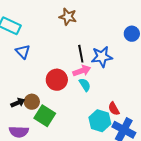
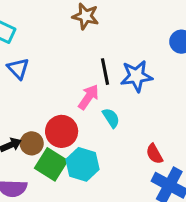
pink arrow: (82, 71) -> (89, 97), moved, turned -36
red circle: (57, 80) -> (62, 131), moved
cyan hexagon: (100, 121) -> (83, 164), moved

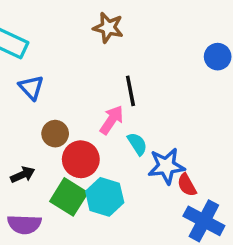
blue star: (136, 76) -> (166, 166), moved
brown circle: (32, 143) -> (55, 134), moved

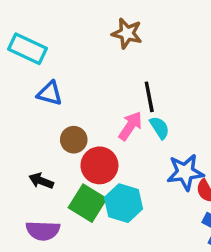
blue triangle: (31, 87) -> (50, 93), turned -32
cyan semicircle: (137, 144) -> (159, 128), moved
black arrow: (23, 175) -> (41, 181), turned -135

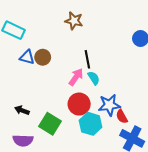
brown circle: (74, 140) -> (43, 57), moved
red circle: (99, 165) -> (79, 104), moved
cyan hexagon: (123, 203) -> (91, 124), moved

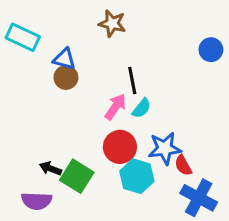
blue triangle: (27, 57) -> (64, 59), moved
cyan semicircle: (94, 78) -> (142, 108), turned 72
black arrow: (22, 110) -> (50, 168), moved

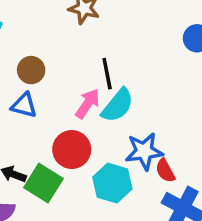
blue triangle: (64, 59) -> (24, 105), moved
cyan semicircle: (142, 108) -> (118, 105), size x1.5
red circle: (120, 147) -> (72, 150), moved

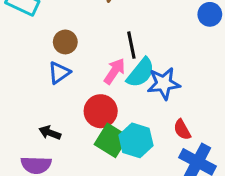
blue triangle: (24, 105) -> (59, 73), turned -50
blue star: (144, 151) -> (164, 83), moved
green square: (43, 183) -> (111, 140), moved

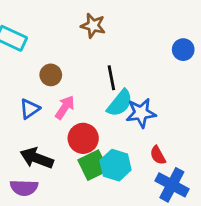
pink arrow: (114, 71) -> (65, 107), moved
blue triangle: (59, 73) -> (30, 109), moved
black arrow: (50, 133) -> (37, 158), size x1.6
green square: (111, 140) -> (93, 165), turned 32

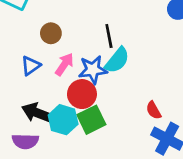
blue star: (141, 113) -> (93, 70), moved
cyan hexagon: (116, 165) -> (63, 120), moved

